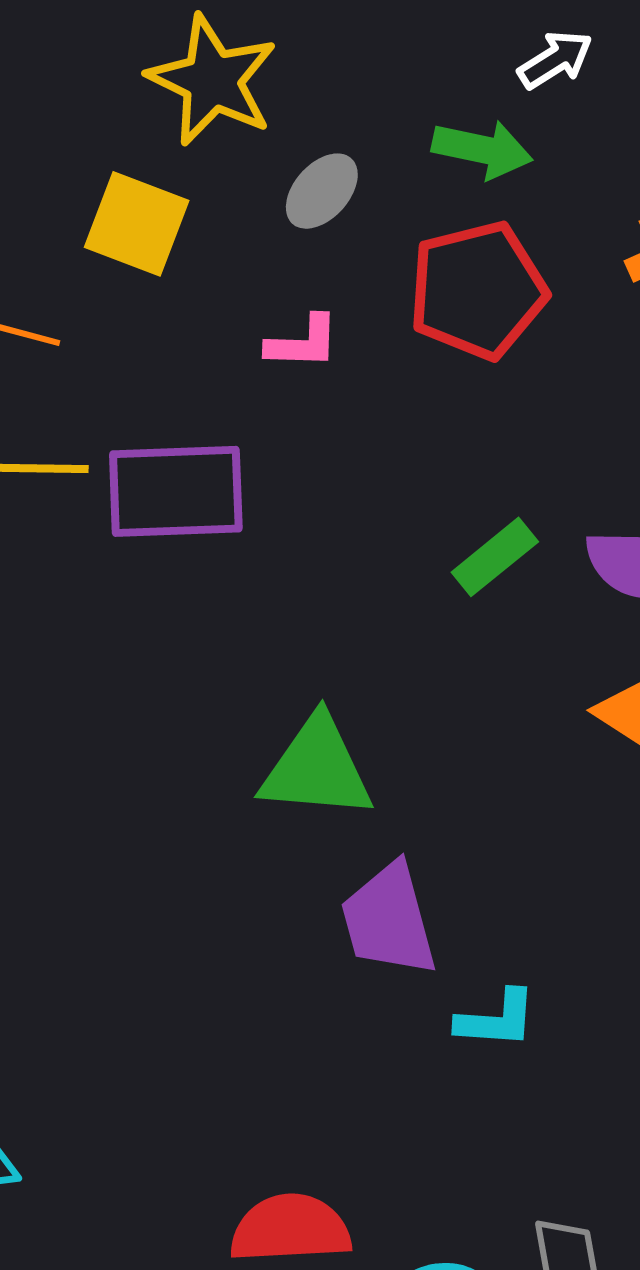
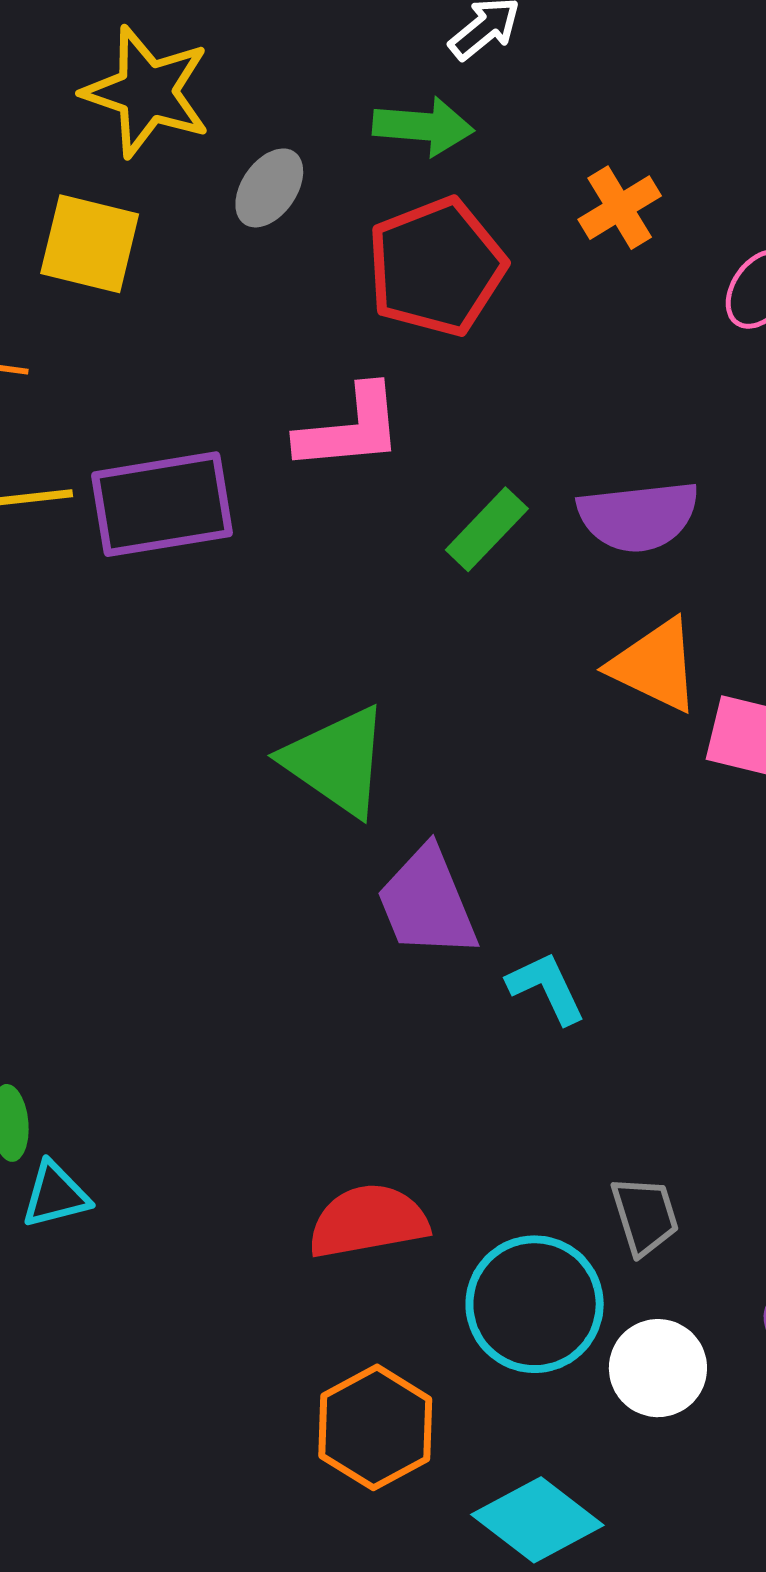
pink L-shape: (303, 342) -> (350, 429), moved, size x1.5
green triangle: (317, 768) -> (337, 761), turned 37
cyan L-shape: (496, 1019) -> (546, 988), turned -112

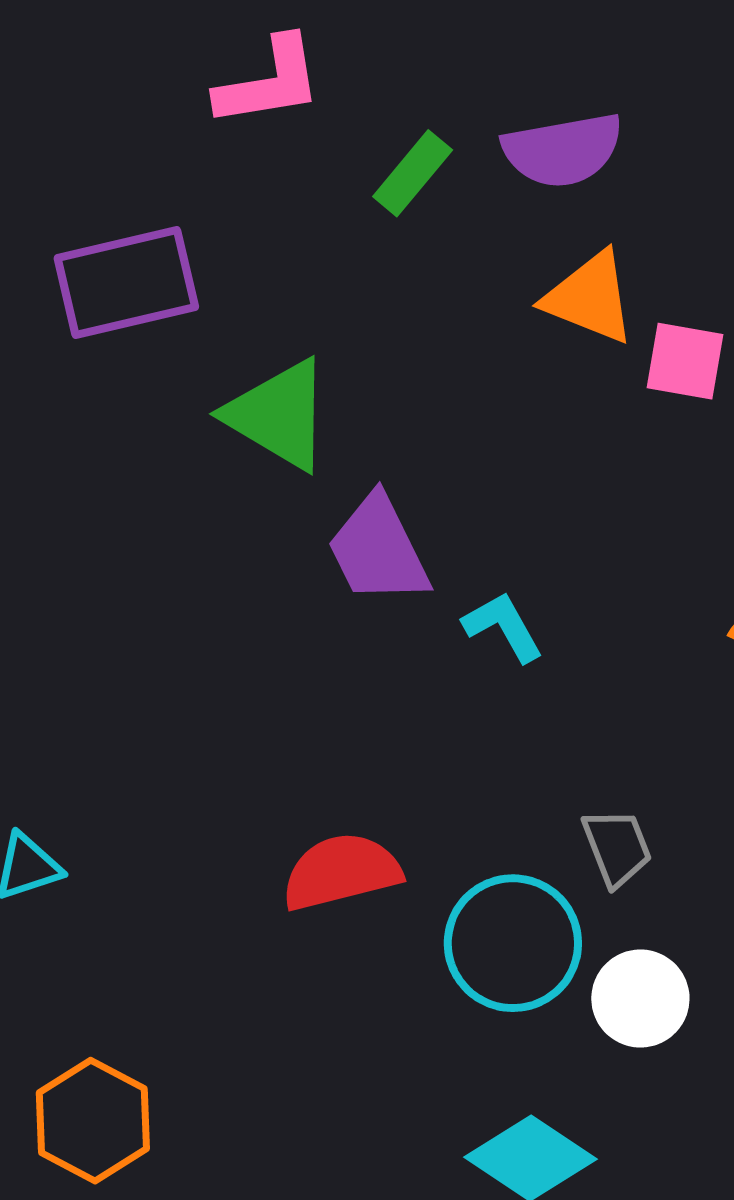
purple rectangle: (162, 504) -> (126, 282), moved
orange hexagon: (375, 1427) -> (93, 1121), moved

